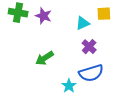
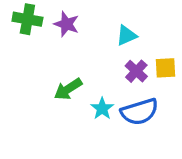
yellow square: (104, 14) -> (165, 68), moved
cyan star: (69, 86) -> (102, 109), moved

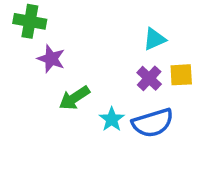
purple star: (66, 24) -> (51, 59), moved
cyan triangle: (127, 35) -> (154, 39), moved

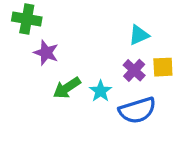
cyan star: (112, 119) -> (101, 91), moved

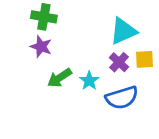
green cross: (27, 19) -> (44, 17), moved
cyan triangle: (139, 35) -> (123, 31), size x1.5

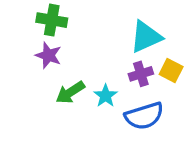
yellow square: (145, 59) -> (171, 71), turned 30
purple cross: (119, 62) -> (141, 74), turned 30

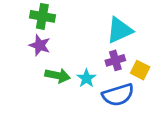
yellow square: (171, 71) -> (140, 70), moved
green arrow: (70, 92) -> (58, 76), turned -135

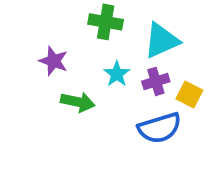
green cross: (42, 16) -> (106, 22), moved
cyan star: (86, 78) -> (117, 74), moved

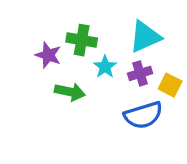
green cross: (106, 22) -> (82, 40), moved

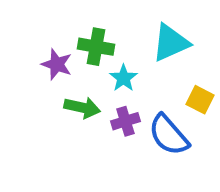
purple cross: (140, 73) -> (125, 121), moved
blue semicircle: (143, 115) -> (169, 135), turned 66

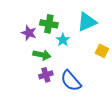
purple cross: (125, 121) -> (46, 75), moved
blue semicircle: (169, 135) -> (71, 81), moved

